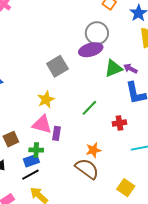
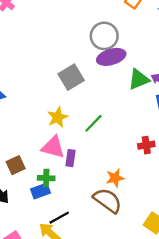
gray circle: (97, 33) -> (104, 36), moved
green line: (89, 108) -> (93, 123), moved
black line: (30, 175) -> (59, 218), moved

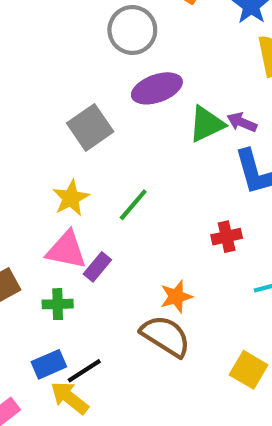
gray circle: (104, 36) -> (132, 30), moved
purple rectangle: (70, 158) -> (97, 267), turned 35
blue rectangle: (40, 191) -> (49, 364), moved

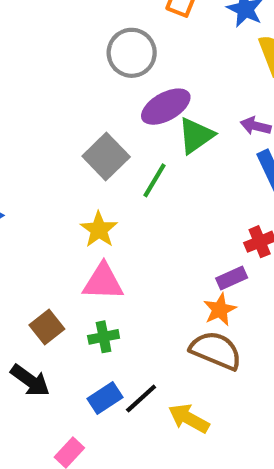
green triangle: (207, 124) -> (196, 136), moved
green line: (133, 205) -> (154, 180), moved
purple rectangle: (97, 267) -> (232, 278), moved, turned 36
yellow arrow: (69, 398) -> (189, 418), moved

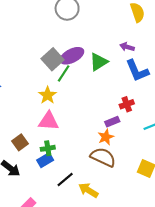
purple ellipse: (166, 107) -> (72, 56), moved
green triangle: (196, 136) -> (99, 62), moved
green line: (154, 180) -> (64, 73), moved
blue rectangle: (105, 398) -> (45, 160), moved

